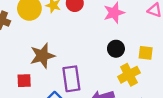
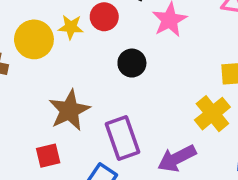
black circle: (116, 49) -> (132, 63), moved

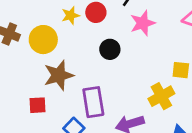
yellow star: (71, 27) -> (70, 15), turned -30
yellow circle: (34, 39) -> (43, 40), moved

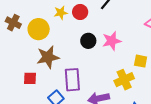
pink star: (143, 23) -> (112, 41), moved

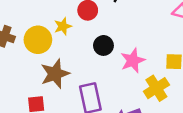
yellow star: (61, 13) -> (63, 26), moved
pink star: (112, 41) -> (133, 60), moved

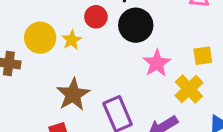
yellow circle: (38, 40) -> (40, 38), moved
black circle: (103, 45) -> (136, 25), moved, size x1.5

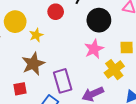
black circle: (136, 25) -> (99, 20), moved
yellow star: (72, 40) -> (36, 35), moved

